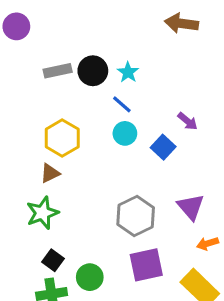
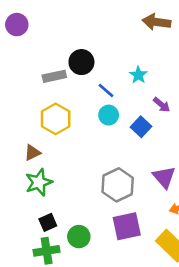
gray rectangle: (58, 71) -> (54, 76), moved
cyan star: (128, 72) -> (138, 75), moved
brown triangle: (50, 173) -> (32, 153), moved
black square: (53, 260) -> (48, 222), turned 30

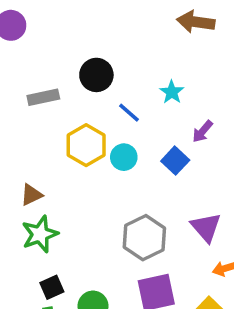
gray rectangle: (54, 76) -> (43, 97), moved
purple arrow: (162, 105) -> (203, 131), turned 90
cyan circle: (109, 115) -> (124, 157), moved
yellow hexagon: (56, 119) -> (86, 145), moved

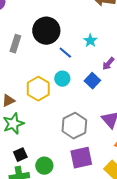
black circle: (96, 75) -> (46, 31), size x1.4
gray rectangle: (43, 97) -> (15, 44), turned -60
yellow hexagon: (86, 145) -> (38, 89), moved

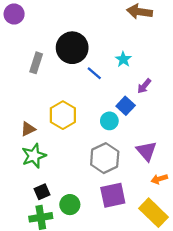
cyan circle: (62, 79) -> (109, 121), moved

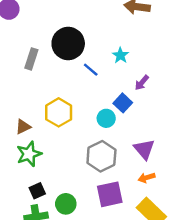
orange arrow: (159, 179) -> (147, 178), moved

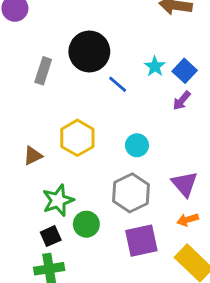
blue square: (123, 103) -> (185, 71), moved
green star: (29, 154) -> (58, 200), moved
green circle: (66, 204) -> (86, 224), moved

